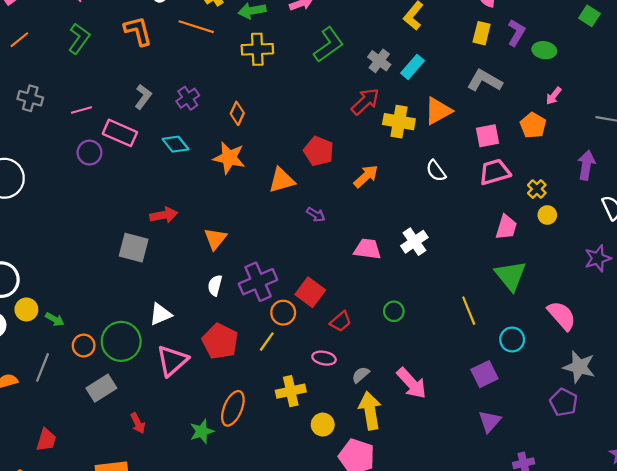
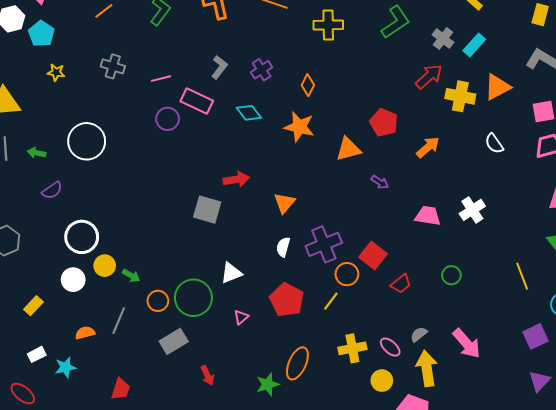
pink ellipse: (324, 358) -> (390, 347), moved, turned 30
pink triangle: (172, 361) -> (241, 317), size x0.5

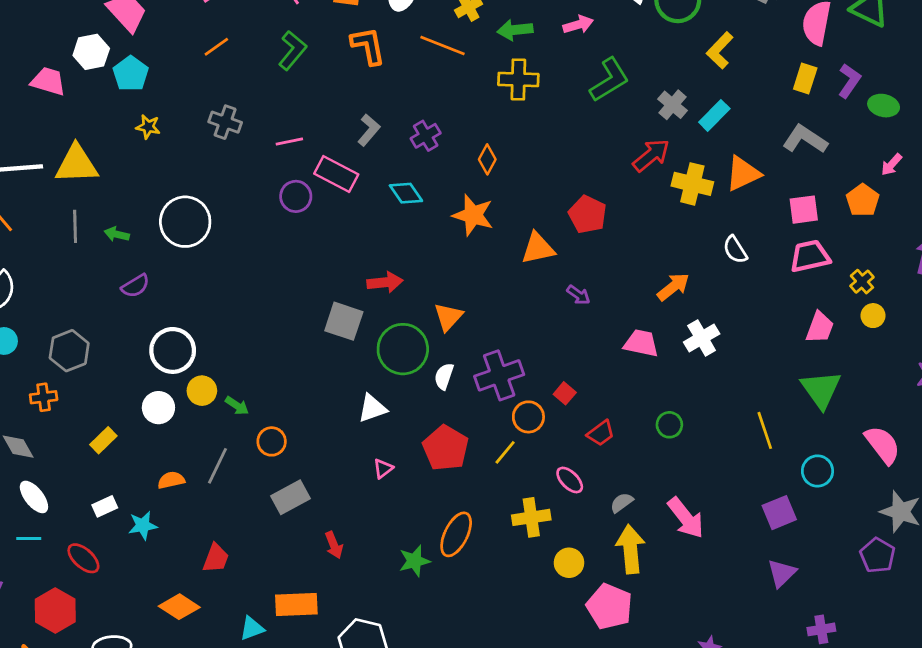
orange arrow: (428, 147) -> (673, 287), moved
red square: (373, 255) -> (565, 393), size x0.6
green circle: (193, 298) -> (403, 349), moved
pink ellipse: (390, 347) -> (570, 480), moved

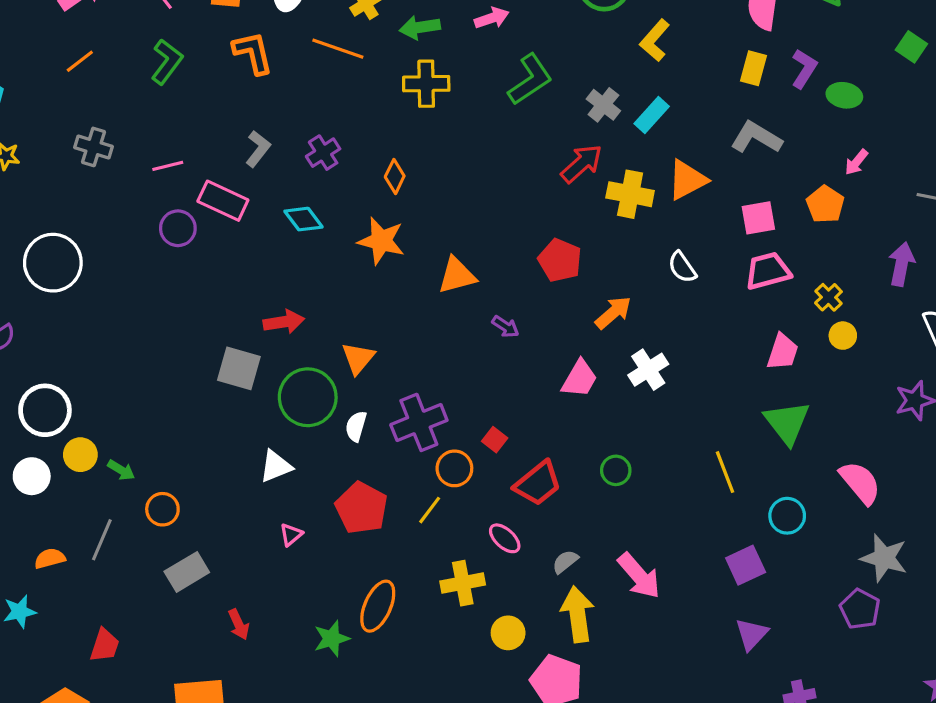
red pentagon: (587, 214) -> (560, 260), moved
pink trapezoid: (641, 343) -> (579, 379), turned 111
red trapezoid: (601, 433) -> (538, 483), size x1.5

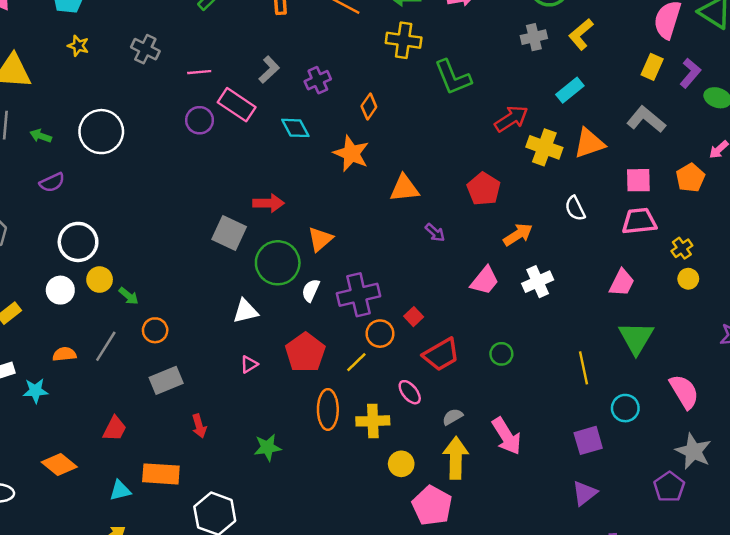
green L-shape: (530, 80) -> (453, 77), moved, turned 93
gray cross: (603, 105) -> (534, 37), moved, turned 30
pink trapezoid: (783, 352) -> (622, 283), moved
orange ellipse: (378, 606) -> (328, 409), moved, turned -33
red trapezoid: (105, 645) -> (115, 429), moved

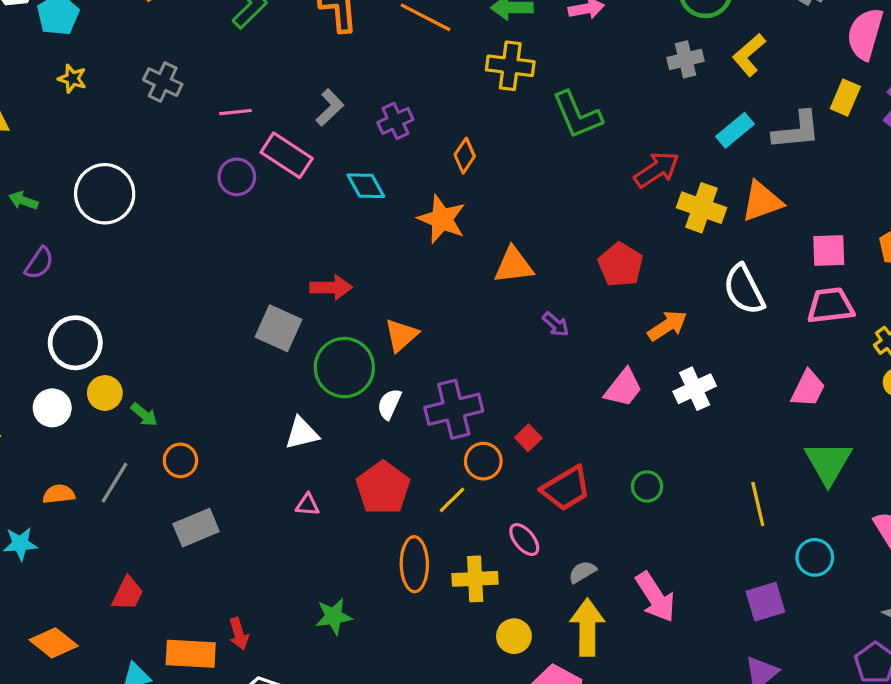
gray L-shape: (646, 119) -> (797, 130), moved, turned 135
purple semicircle: (52, 182) -> (39, 263), turned -30
white semicircle: (575, 208) -> (744, 289), size x1.5
pink triangle: (249, 364) -> (308, 505), turned 36
red arrow: (199, 426) -> (239, 634), moved

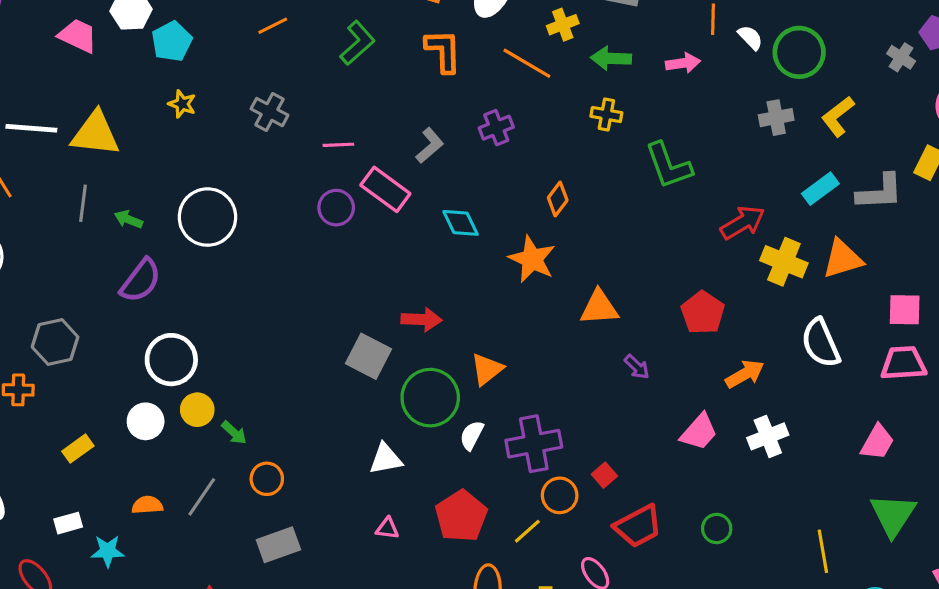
yellow cross: (510, 66) -> (606, 115), size x0.7
purple cross: (395, 121) -> (496, 128), moved
purple semicircle: (39, 263) -> (141, 281), size x1.4

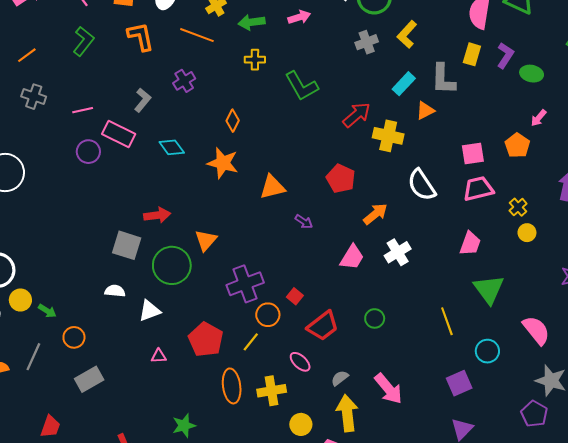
orange line: (273, 26) -> (27, 55), moved
gray L-shape: (880, 192) -> (443, 79), turned 104
orange triangle: (843, 259) -> (425, 111), moved, size x0.7
white semicircle: (472, 435) -> (115, 291), moved, turned 78

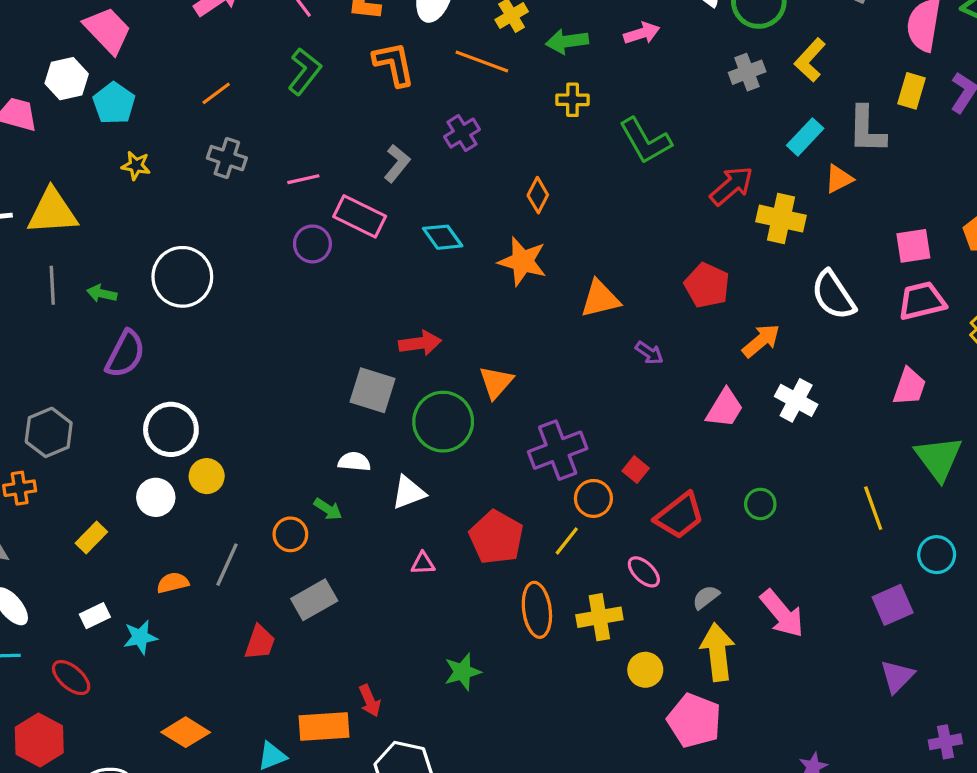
white cross: (398, 252) -> (796, 400), turned -30
green arrow: (47, 311) -> (328, 509), moved
red trapezoid: (50, 427) -> (260, 642), moved

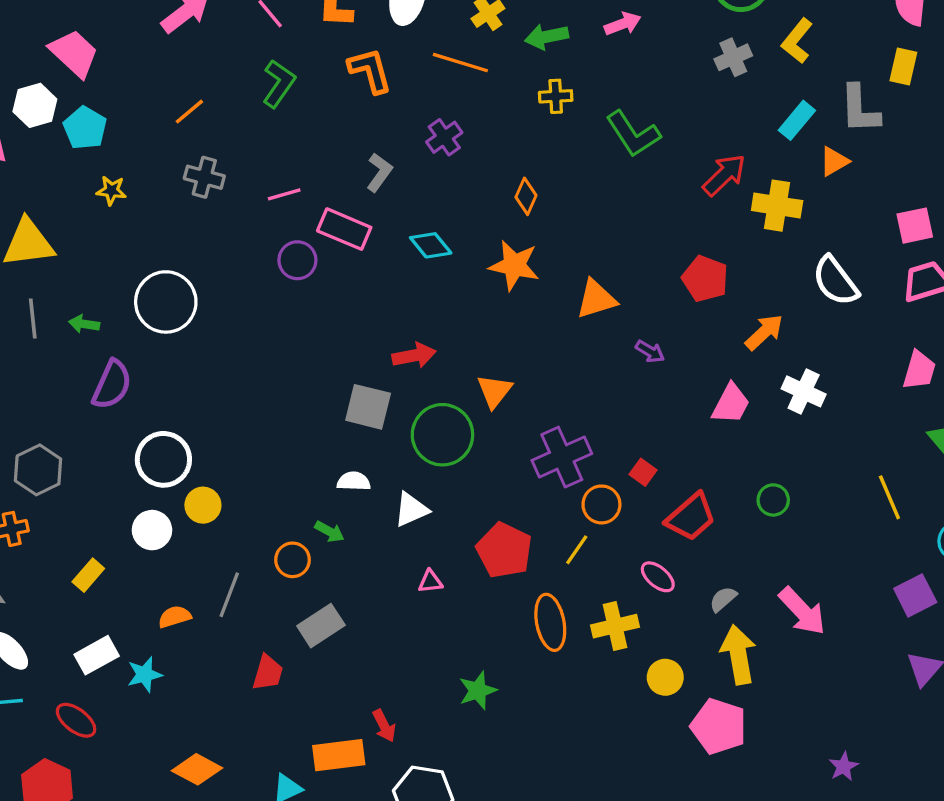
white rectangle: (95, 616) -> (97, 655), size x1.4

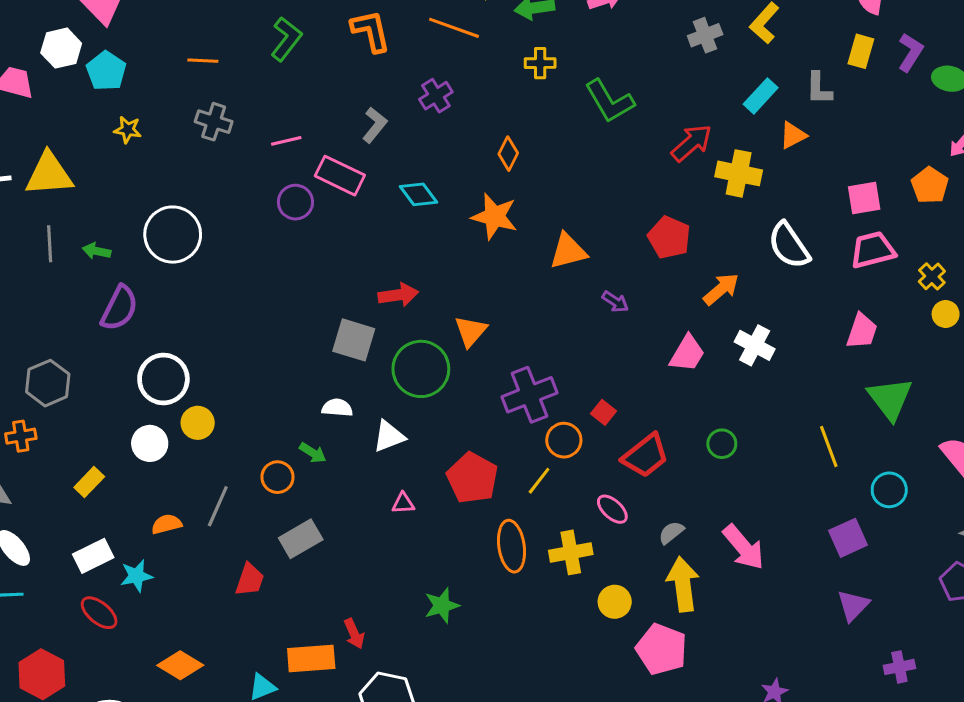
gray L-shape: (860, 109) -> (819, 89), size x0.7
orange line: (189, 112) -> (203, 61), turned 40
red ellipse: (76, 720) -> (99, 613), moved

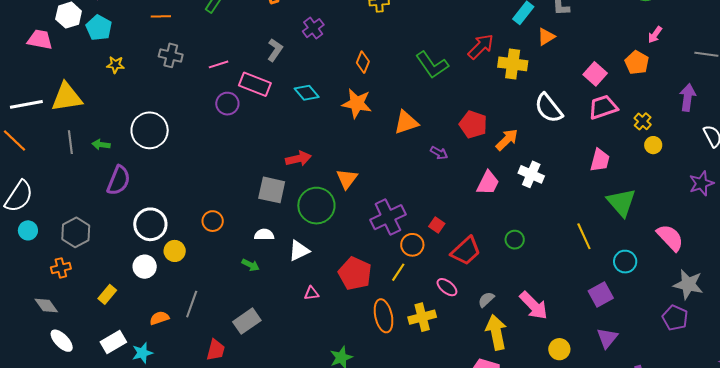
green L-shape: (609, 101) -> (432, 65), moved
pink square: (864, 198) -> (595, 74), turned -35
red pentagon: (669, 237) -> (473, 124), moved
orange circle: (277, 477) -> (213, 221), moved
yellow circle: (615, 602) -> (559, 349), moved

